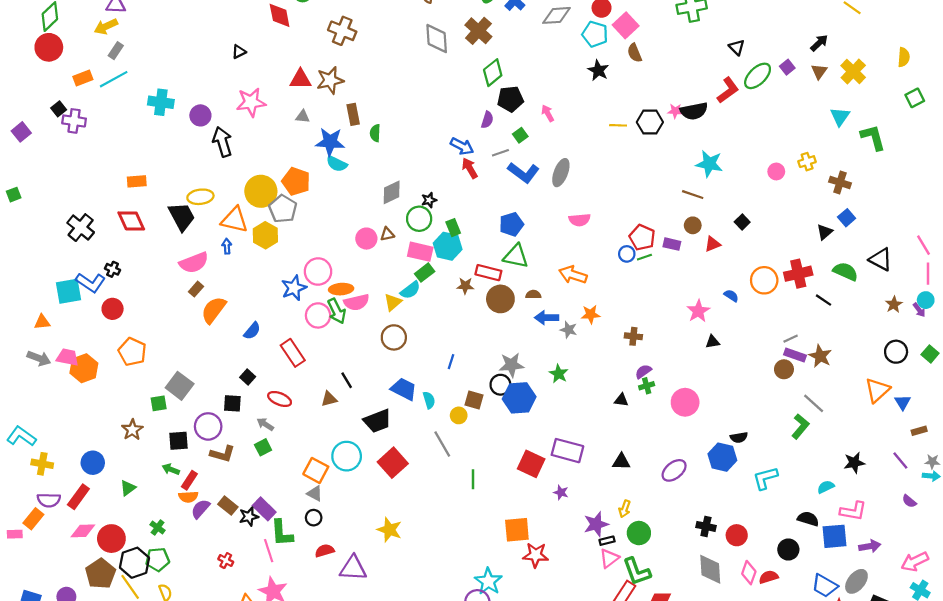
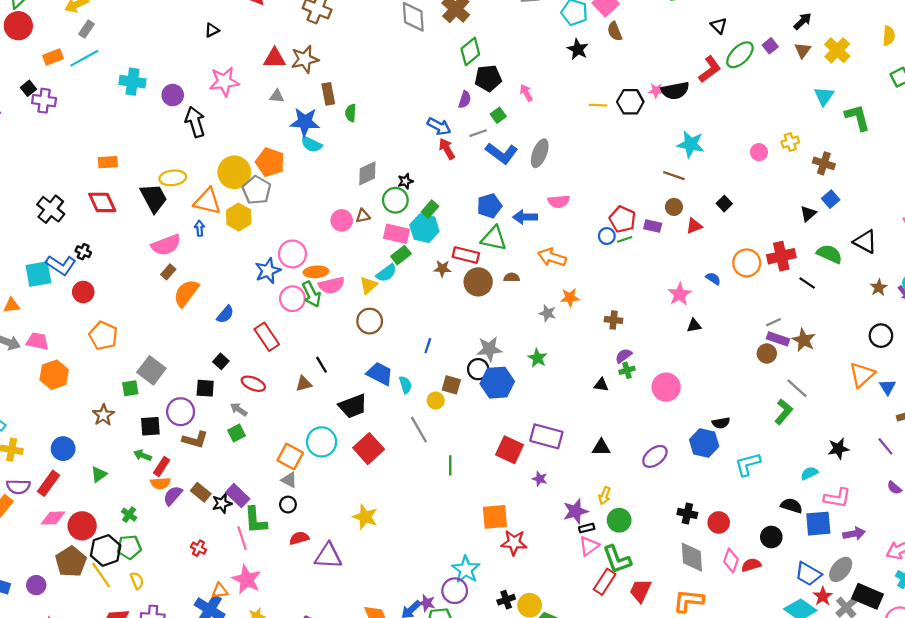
green rectangle: (453, 228) -> (430, 209), turned 63
blue arrow: (547, 318) -> (525, 217), moved
orange hexagon: (84, 368) -> (54, 375), moved

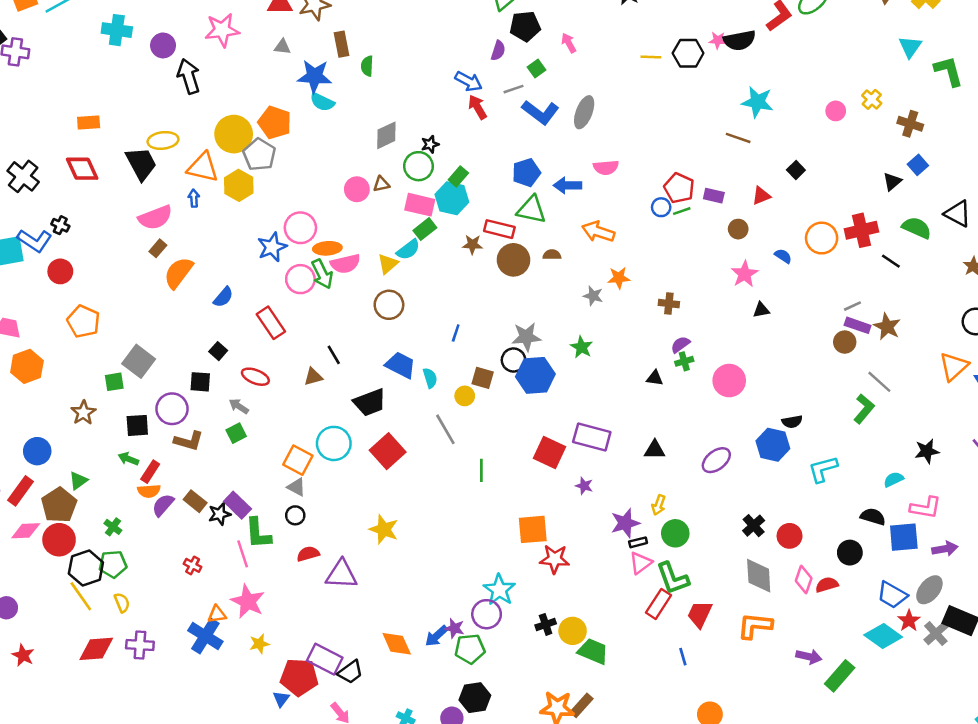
yellow cross: (790, 142) -> (872, 99), turned -30
brown circle: (674, 207) -> (738, 229), moved
black cross: (687, 513) -> (754, 526), turned 36
brown pentagon: (71, 562) -> (59, 505), moved

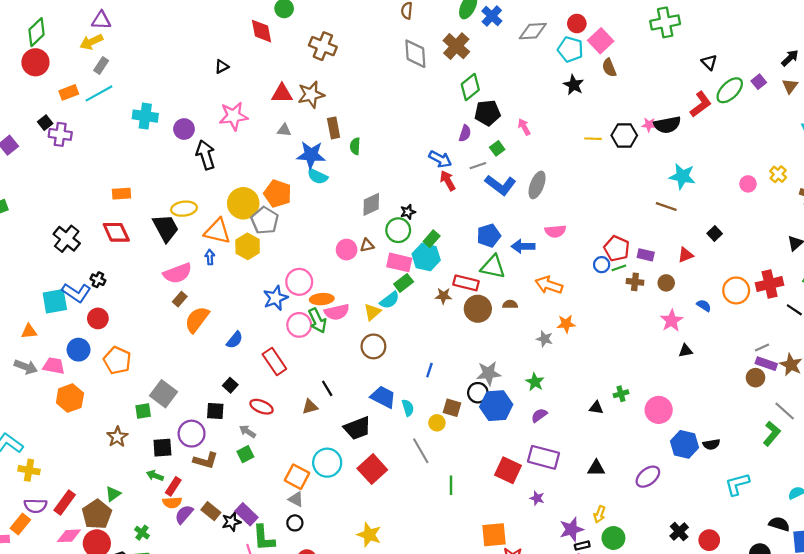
brown cross: (669, 304) -> (635, 282), moved
purple semicircle: (680, 345) -> (539, 415), moved
blue hexagon: (773, 445) -> (684, 444), moved
blue circle: (37, 451) -> (79, 350), moved

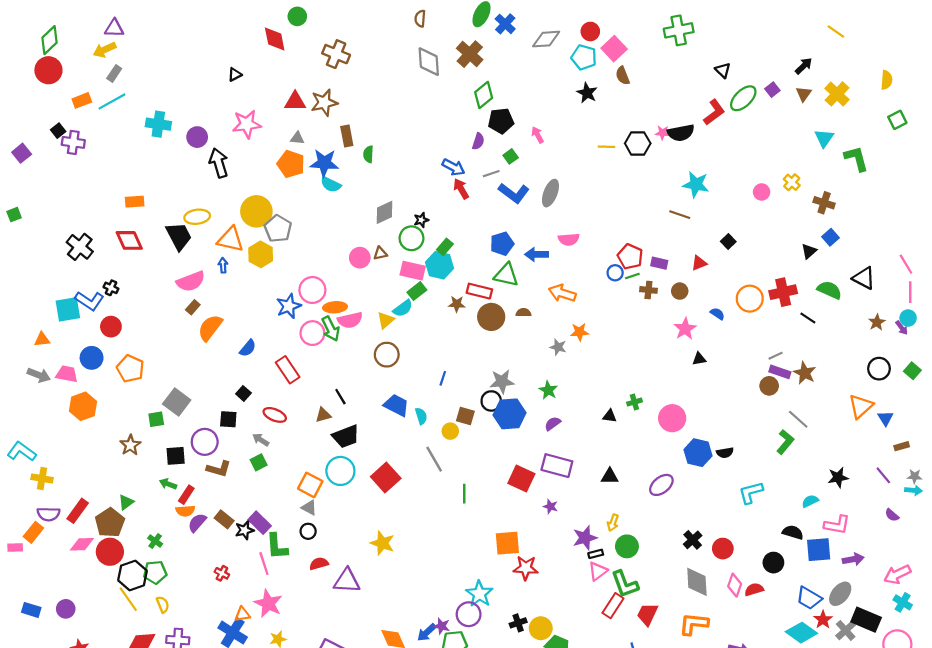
orange pentagon: (278, 194) -> (291, 164), moved
black trapezoid: (357, 428) -> (346, 436), moved

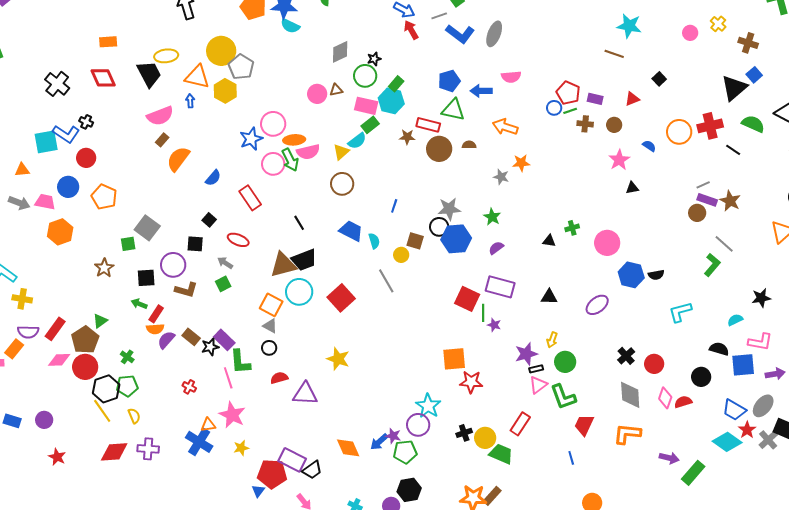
black triangle: (809, 251) -> (734, 88), size x1.8
brown triangle: (323, 415) -> (283, 265), moved, size x1.8
green line: (464, 494) -> (483, 313), moved
red rectangle: (613, 606) -> (520, 424), moved

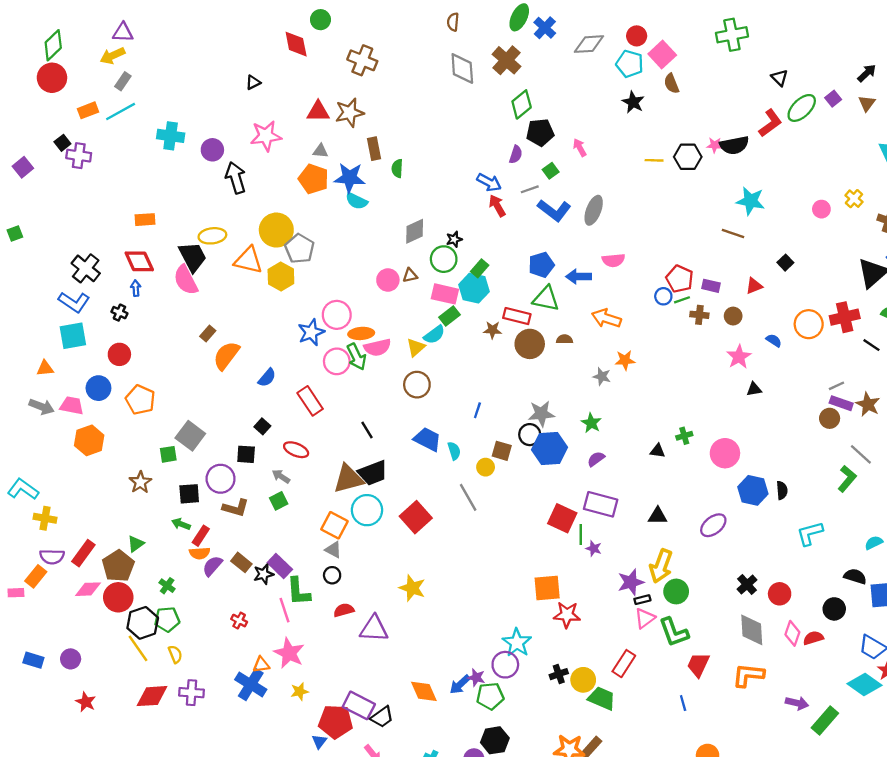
blue arrow: (190, 101) -> (136, 288), moved
pink semicircle: (160, 116) -> (186, 280), moved, turned 84
blue L-shape: (66, 134) -> (74, 302), moved
black semicircle: (656, 275) -> (782, 490), turned -84
yellow arrow: (552, 340) -> (661, 566), size x1.8

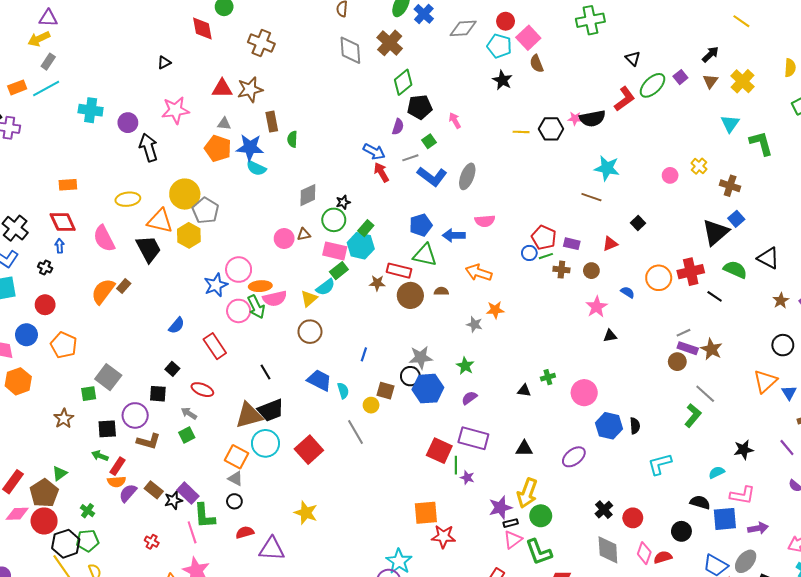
black trapezoid: (193, 257) -> (149, 249), moved
orange semicircle: (226, 356) -> (103, 291), moved

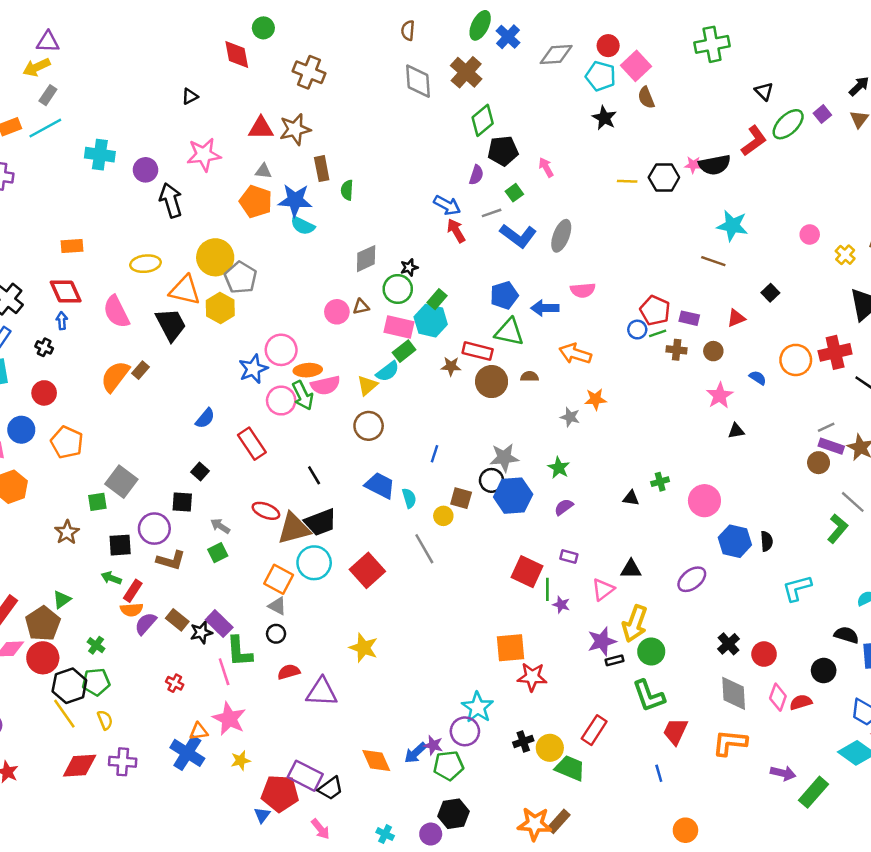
yellow cross: (699, 166) -> (845, 255), moved
red ellipse: (202, 390) -> (266, 511), moved
purple rectangle: (473, 438) -> (569, 556), size x0.5
pink triangle: (513, 540) -> (603, 589), moved

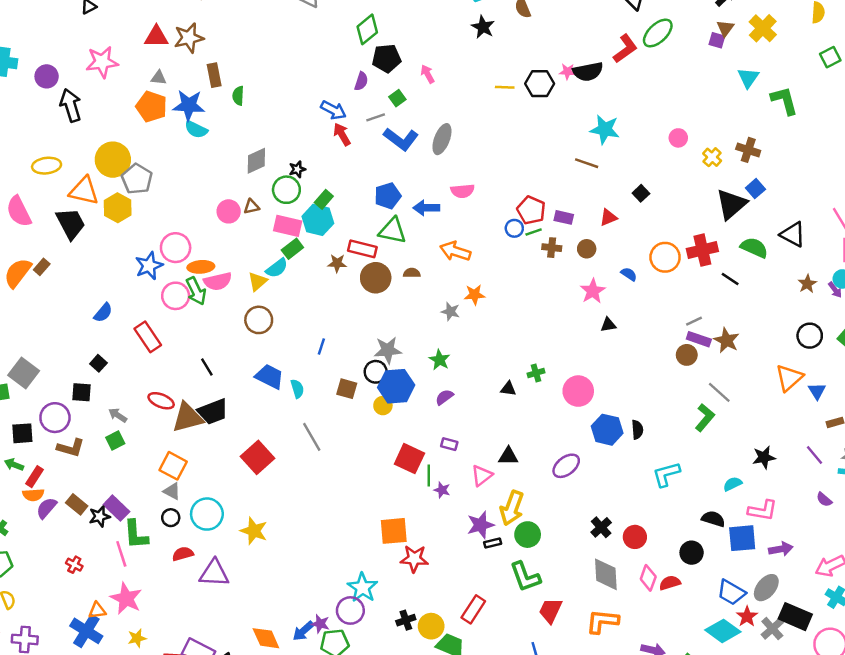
purple square: (822, 114) -> (717, 40), moved, turned -35
yellow circle: (443, 516) -> (383, 406), moved
cyan circle: (314, 563) -> (207, 514), moved

